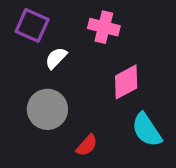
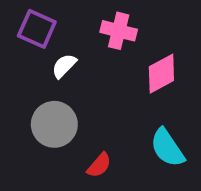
pink diamond: (126, 82) -> (161, 74), moved

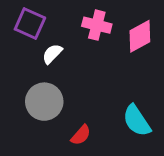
pink diamond: (161, 74) -> (140, 36), moved

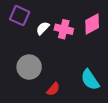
pink cross: (97, 25) -> (64, 29), moved
white semicircle: (52, 54) -> (43, 28), moved

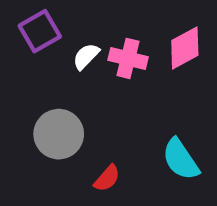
purple square: (20, 16) -> (40, 31), turned 36

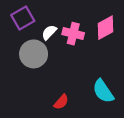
gray circle: (59, 134) -> (34, 54), moved

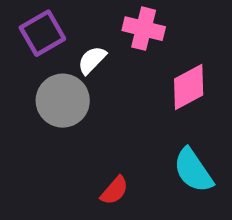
pink diamond: (106, 28) -> (189, 87), moved
pink cross: (73, 34) -> (144, 29), moved

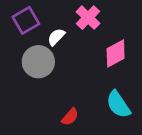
pink cross: (144, 29) -> (88, 18), turned 30

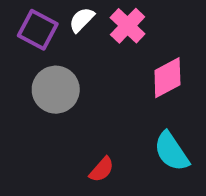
purple square: (26, 20) -> (38, 30), turned -32
white semicircle: (56, 37) -> (82, 20), moved

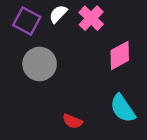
red semicircle: (102, 169) -> (72, 121), turned 72

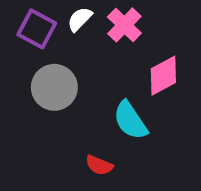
cyan semicircle: (123, 108) -> (130, 120), moved

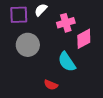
pink cross: (124, 25) -> (66, 23), moved, turned 30
purple square: (37, 29) -> (19, 15), turned -30

